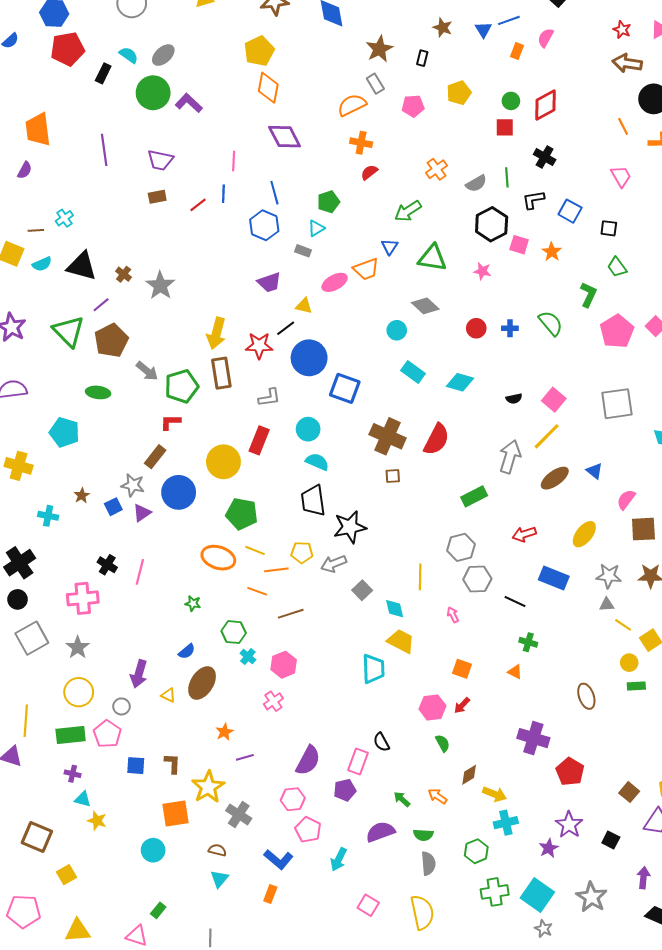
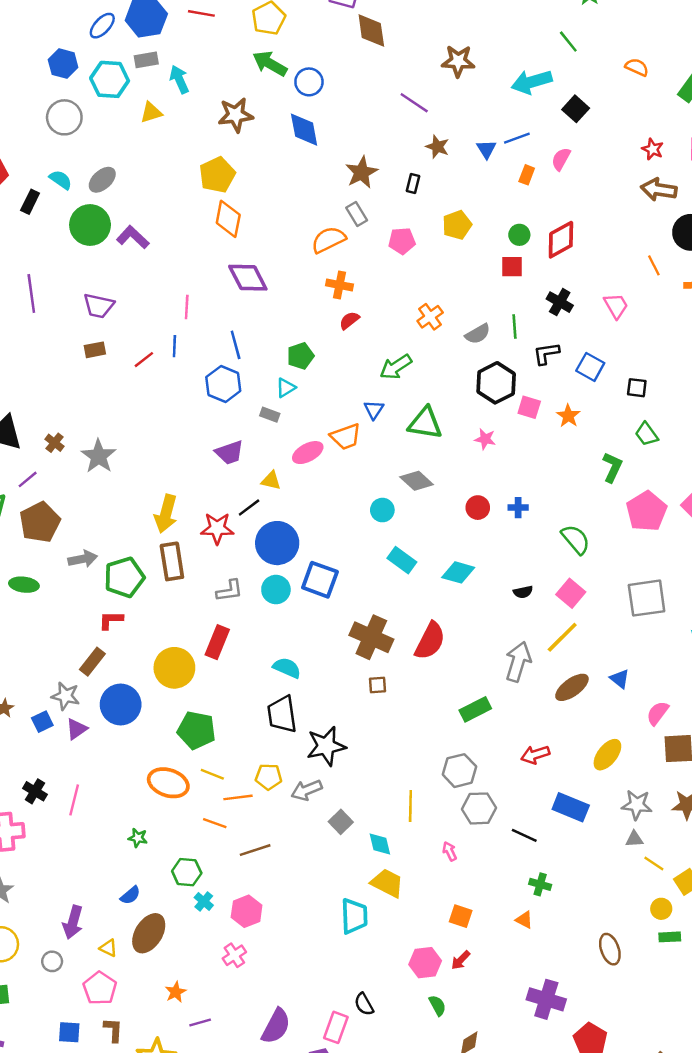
pink trapezoid: (621, 176) -> (616, 306), moved
green semicircle: (551, 323) -> (576, 539), moved
gray arrow: (147, 371) -> (83, 559), turned -50
cyan circle: (308, 429) -> (276, 590), moved
pink pentagon: (107, 734) -> (100, 988), moved

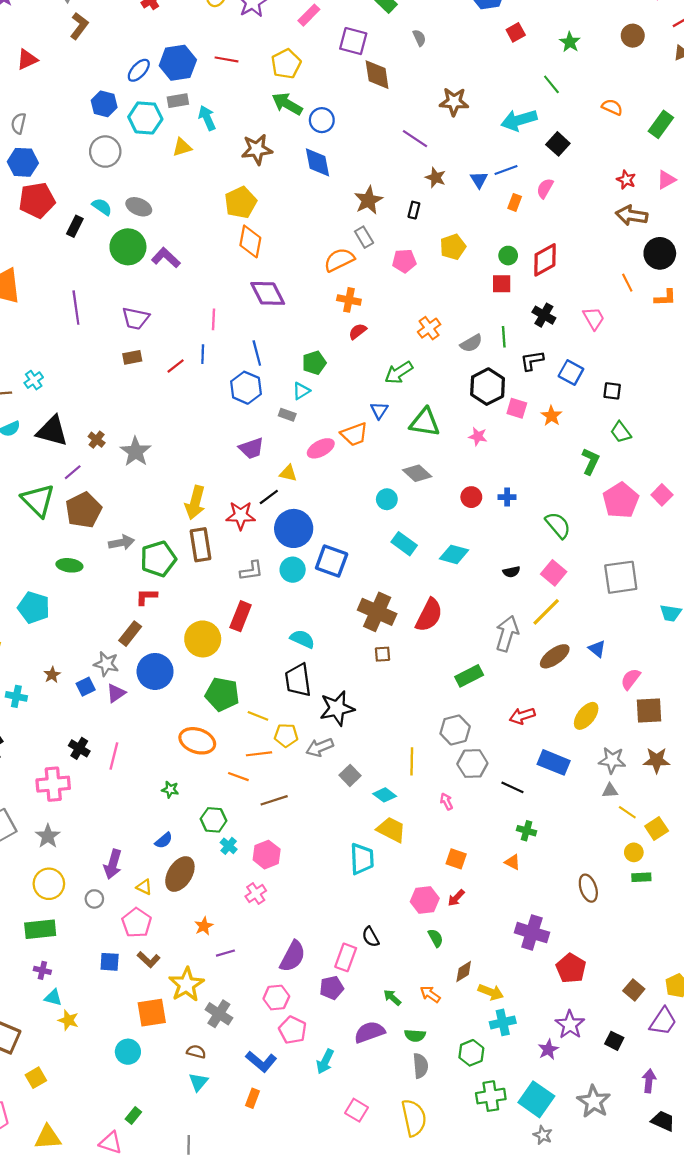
gray ellipse: (102, 180) -> (139, 207), turned 65
yellow line: (212, 774) -> (258, 716), moved
cyan diamond: (380, 844) -> (385, 795), turned -40
brown L-shape: (113, 1030) -> (149, 960), turned 130

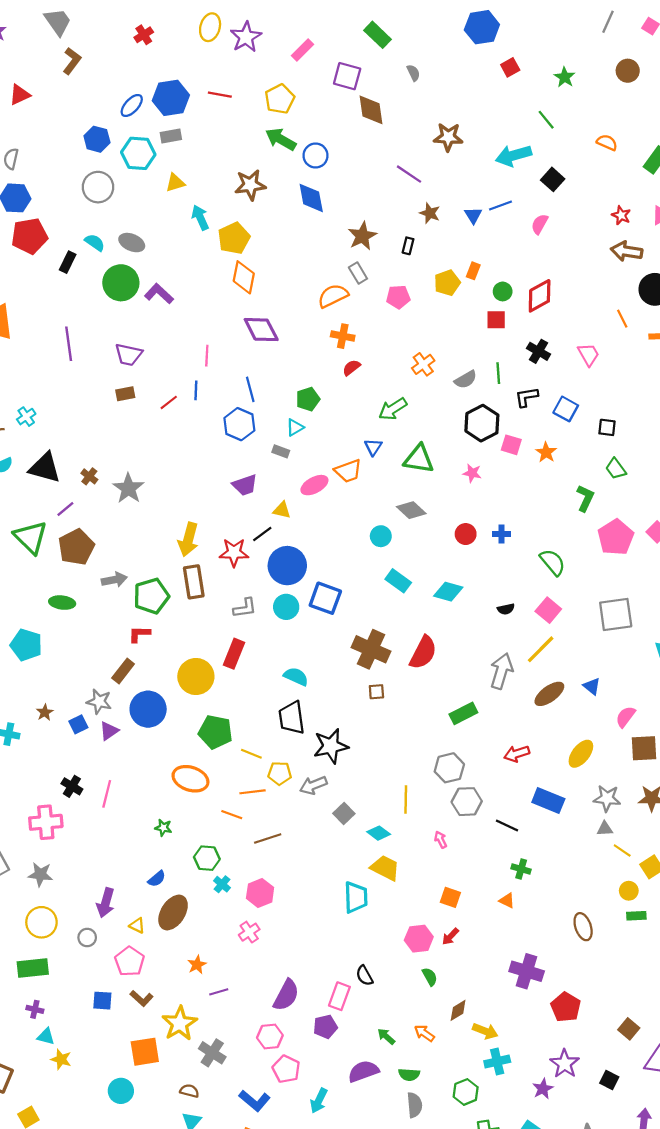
cyan arrow: (207, 118) -> (200, 218), moved
orange rectangle: (515, 202) -> (473, 271), moved
gray star: (48, 836) -> (40, 874), turned -30

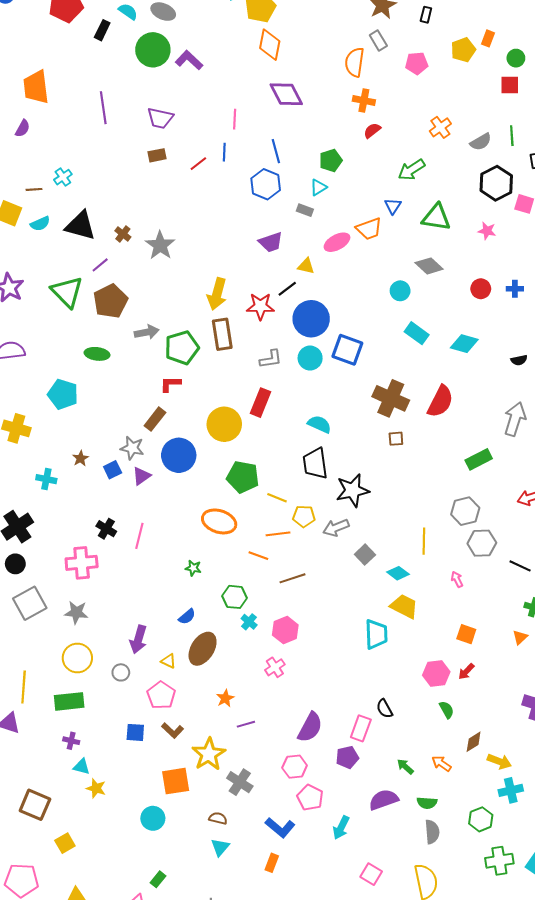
orange semicircle: (333, 296) -> (355, 62), turned -56
orange triangle: (507, 901) -> (520, 637), turned 49

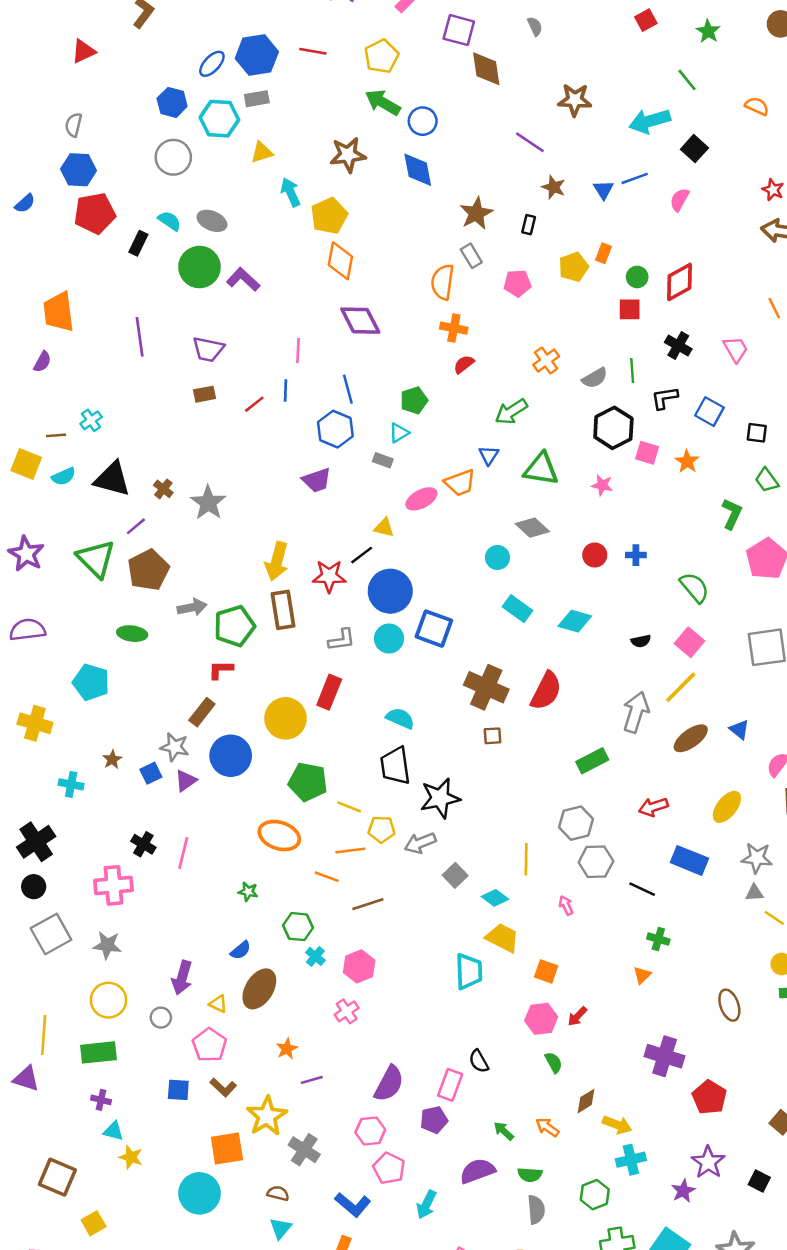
purple trapezoid: (271, 242) -> (317, 480), moved
orange square: (466, 634) -> (546, 971), moved
cyan circle: (153, 818) -> (199, 1193), size x1.4

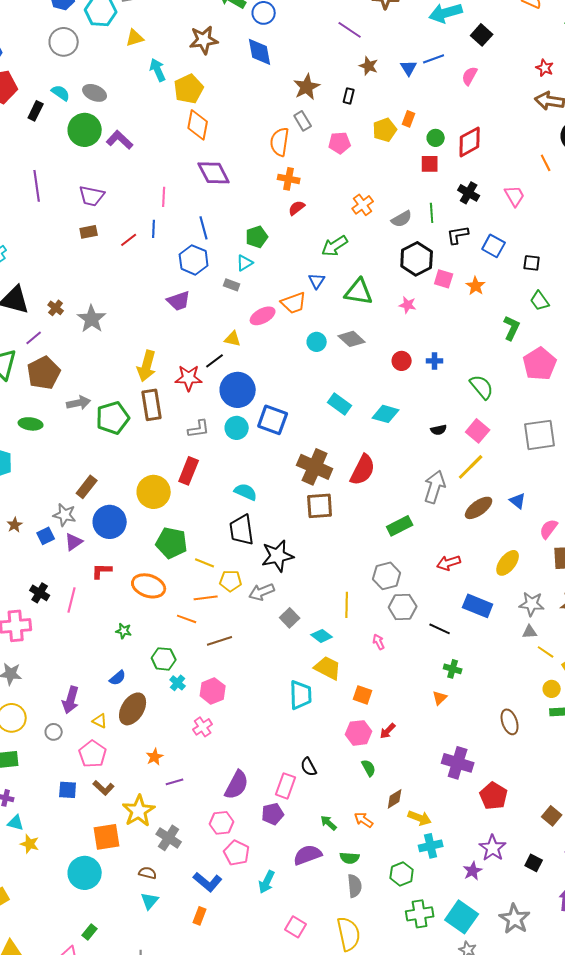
cyan circle: (497, 557) -> (317, 342), moved
red L-shape: (221, 670) -> (102, 571), moved
brown square: (492, 736) -> (320, 506), size x1.8

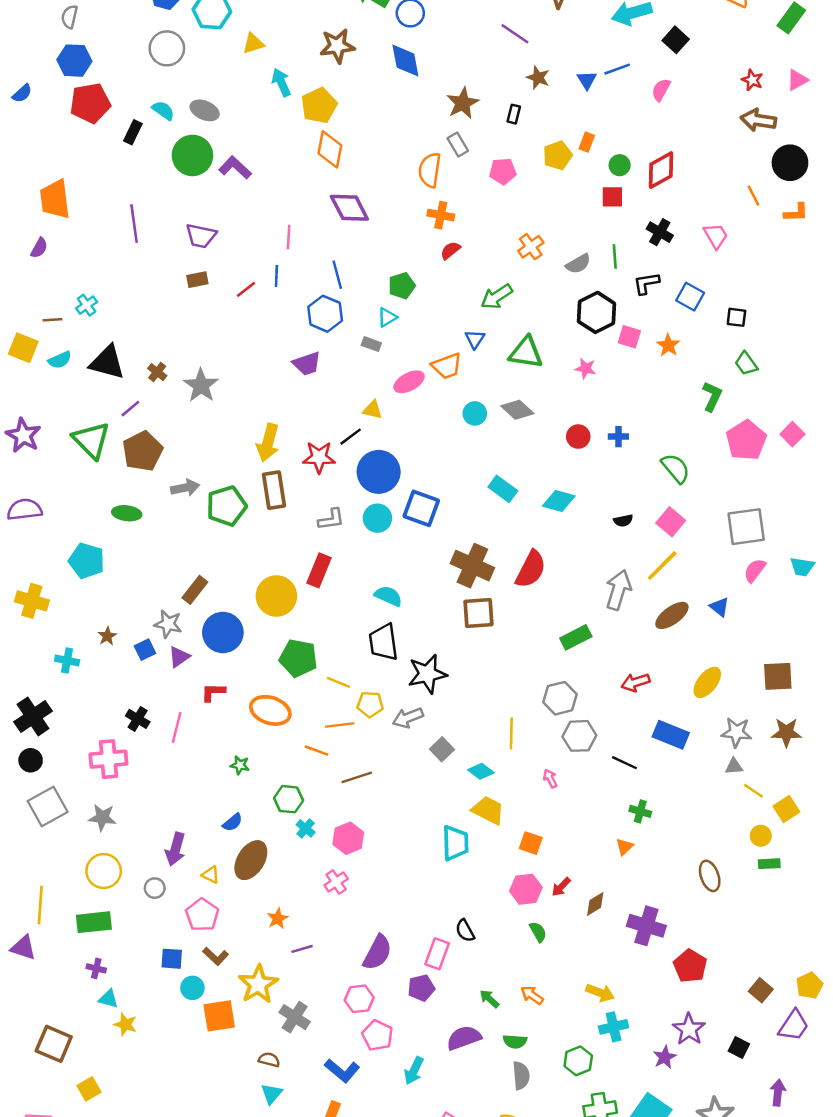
pink semicircle: (549, 529) -> (755, 570), moved
brown diamond: (395, 799) -> (595, 904), moved
cyan circle: (85, 873) -> (192, 988), moved, size x0.6

